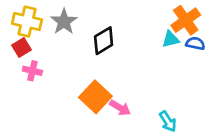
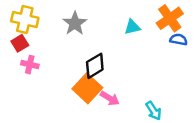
gray star: (64, 22) -> (75, 23), moved
cyan triangle: (171, 39) -> (132, 27), moved
black diamond: (104, 41) -> (95, 66), moved

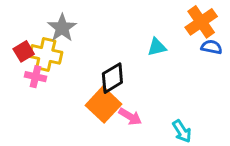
yellow cross: (25, 20) -> (46, 54), moved
gray star: (75, 23) -> (62, 28), moved
cyan triangle: (132, 27) -> (157, 47), moved

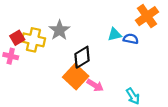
gray star: (62, 28) -> (59, 30), moved
blue semicircle: (211, 47) -> (131, 39), moved
pink cross: (35, 77) -> (11, 56), moved

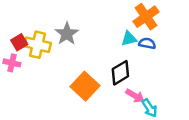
orange cross: (147, 16) -> (146, 17), moved
black diamond: (82, 57) -> (120, 73), moved
pink arrow: (95, 85) -> (135, 96), moved

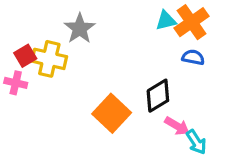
gray star: (67, 34) -> (80, 29), moved
cyan triangle: (129, 39) -> (166, 21), moved

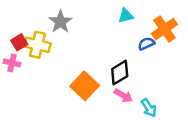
orange cross: (192, 22) -> (164, 29), moved
blue semicircle: (193, 57) -> (146, 44), turned -35
pink arrow: (177, 126) -> (123, 96), moved

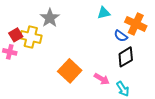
orange cross: (164, 29) -> (136, 24), turned -30
blue semicircle: (146, 44) -> (121, 36), turned -120
black diamond: (120, 73) -> (126, 57), moved

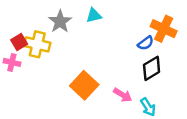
cyan triangle: (104, 13) -> (94, 15), moved
blue semicircle: (121, 36) -> (146, 43), turned -72

